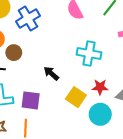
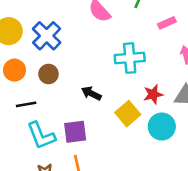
brown circle: (14, 53) -> (49, 74), moved
yellow square: (76, 97) -> (128, 114), turned 30

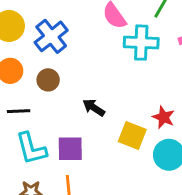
cyan cross: (130, 58) -> (141, 43), moved
red star: (153, 94) -> (164, 117), turned 30
yellow square: (128, 114) -> (132, 136), turned -35

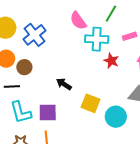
brown circle: (48, 80) -> (24, 67), moved
red star: (164, 117) -> (111, 61), moved

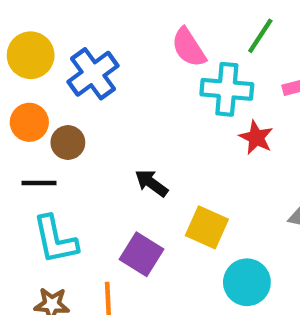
purple square: (48, 113) -> (141, 254), moved, turned 30
cyan circle: (116, 117) -> (247, 282), moved

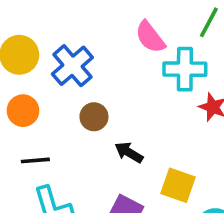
brown circle: (68, 143) -> (94, 117), moved

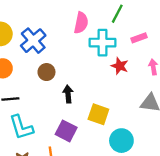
pink semicircle: (150, 37) -> (81, 23), turned -130
black arrow: (129, 152) -> (68, 94), turned 54

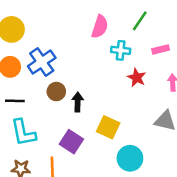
blue cross: (33, 41) -> (42, 62), moved
cyan cross: (102, 43) -> (121, 50), size x0.7
brown circle: (46, 72) -> (56, 92), moved

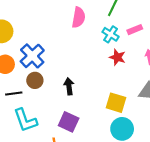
cyan cross: (121, 50) -> (111, 34), moved, turned 35
brown circle: (56, 92) -> (35, 80), moved
yellow square: (108, 127) -> (116, 103), moved

